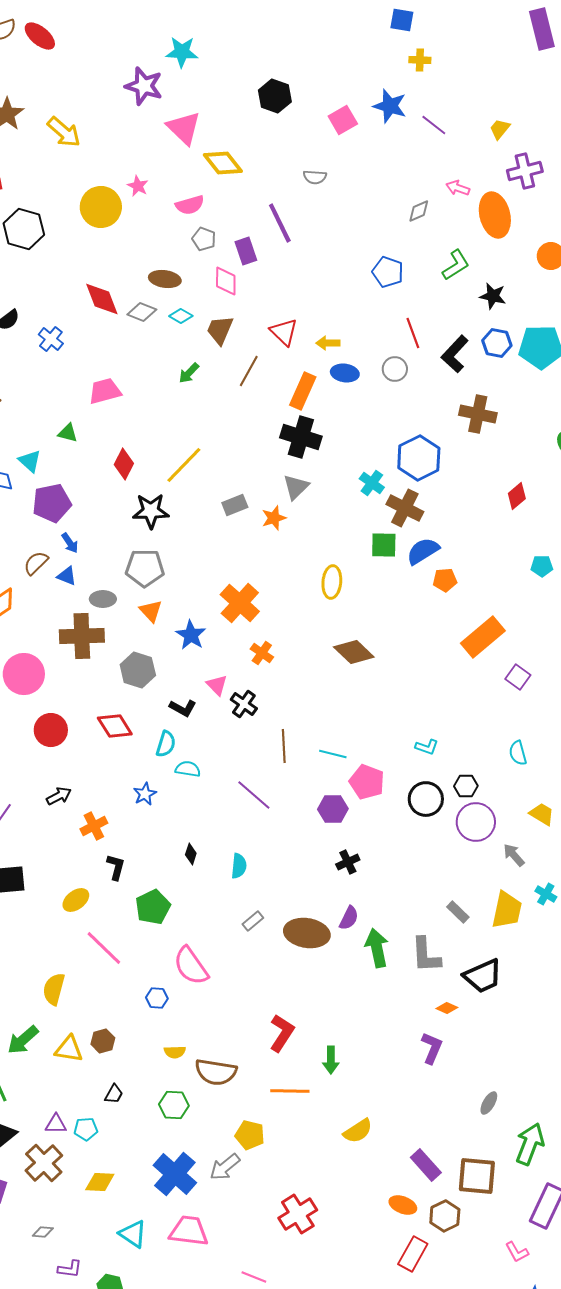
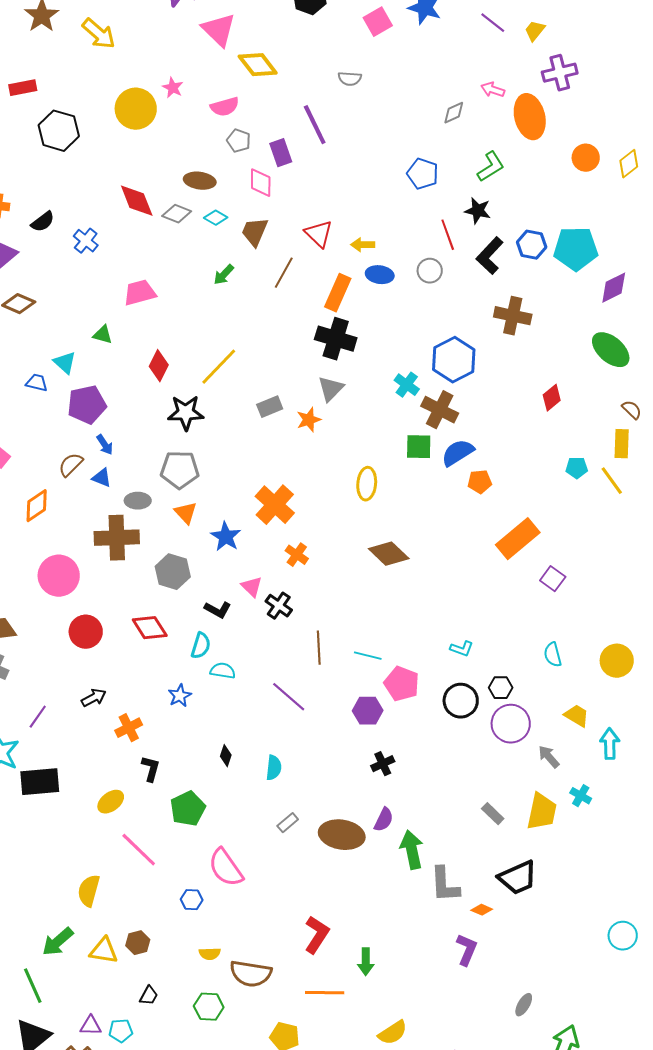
purple line: (434, 125) -> (493, 23), moved
black star: (493, 296) -> (478, 211), moved
gray L-shape: (426, 955) -> (445, 885), moved

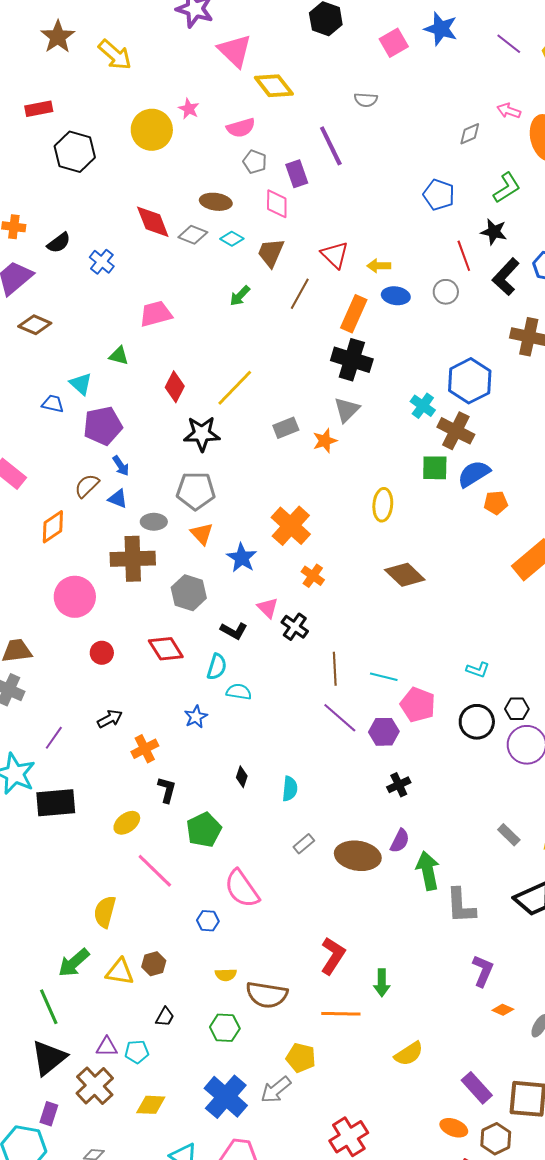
red circle: (86, 632) -> (102, 653), size x0.7
purple line: (289, 697) -> (340, 718), moved
orange diamond: (482, 910) -> (503, 1010), moved

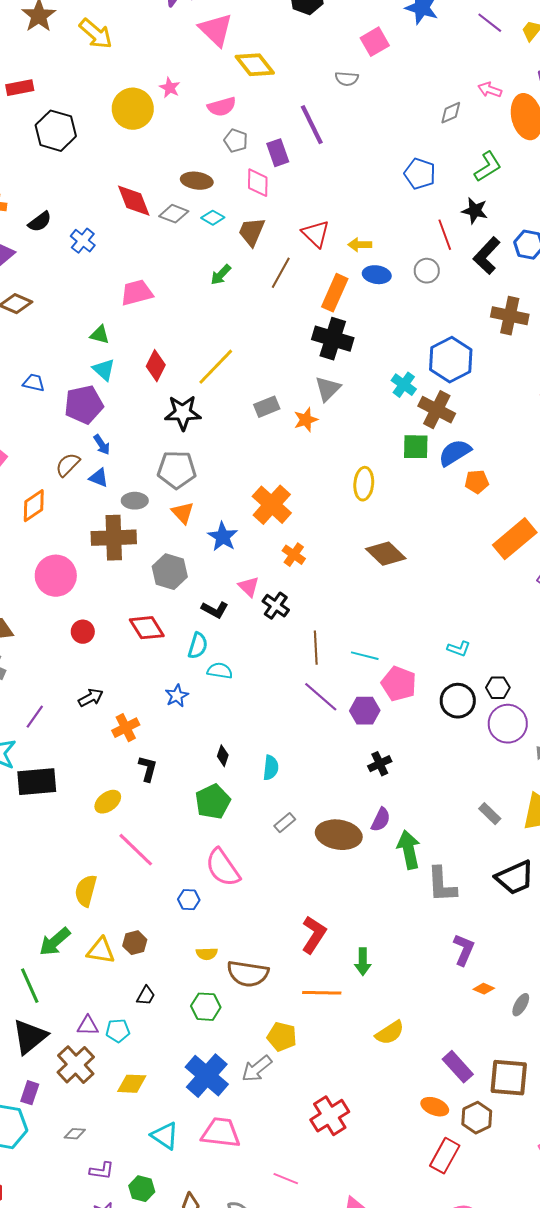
pink square: (394, 43) -> (375, 42), moved
cyan triangle: (81, 384) -> (104, 370), moved
green pentagon: (204, 830) -> (213, 802), moved

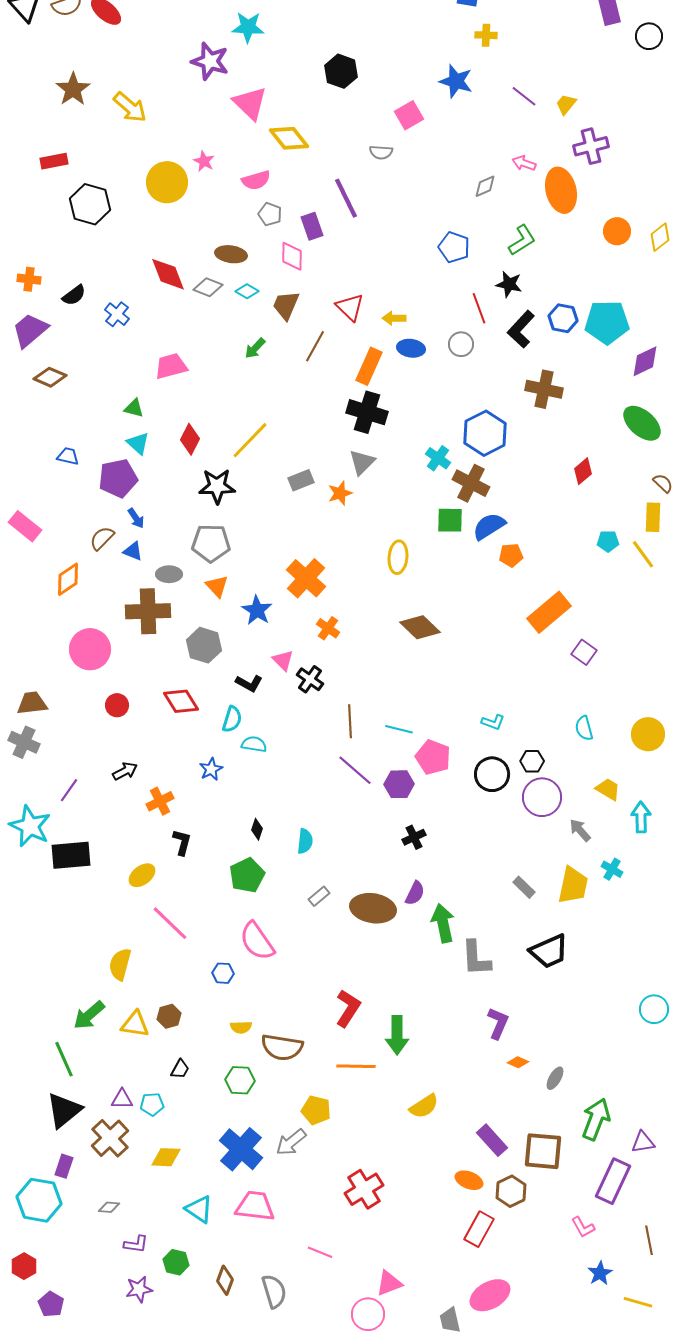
green arrow: (363, 962) -> (397, 1035), size x1.4

